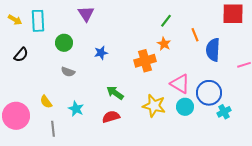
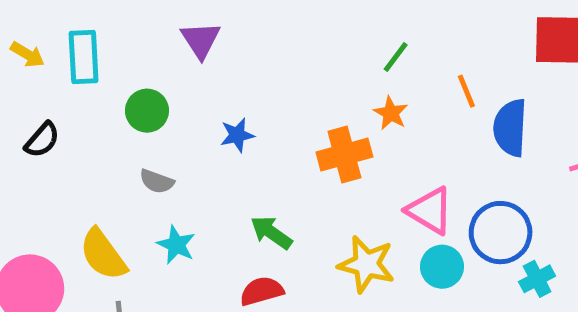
yellow semicircle: (46, 102) -> (103, 254), size x1.6
cyan star: (76, 109) -> (176, 245), moved

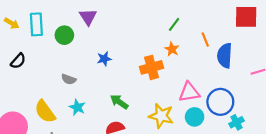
green circle: (147, 111) -> (64, 35), moved
pink triangle: (430, 211) -> (189, 92), turned -40

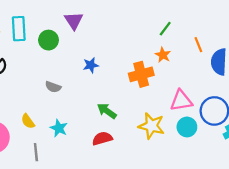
cyan star: (77, 107) -> (59, 128), moved
yellow semicircle: (45, 112) -> (28, 121), size x0.6

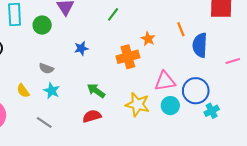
green line: (165, 29) -> (113, 14), moved
yellow semicircle: (28, 121) -> (23, 91), moved
cyan star: (59, 128) -> (52, 91), moved
gray line: (36, 152) -> (44, 122), moved, turned -49

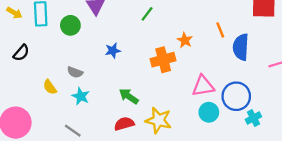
yellow semicircle: (23, 91) -> (50, 87), moved
yellow star: (137, 104) -> (158, 120), moved

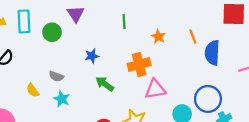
green line: (147, 14) -> (124, 21), turned -40
orange star: (185, 40) -> (158, 37), moved
pink triangle: (203, 86) -> (155, 89), moved
green arrow: (129, 96) -> (105, 84), moved

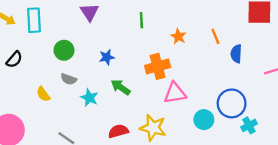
green circle: (52, 32) -> (64, 50), moved
blue semicircle: (212, 53) -> (236, 54), size x0.7
cyan star: (62, 99) -> (89, 98), moved

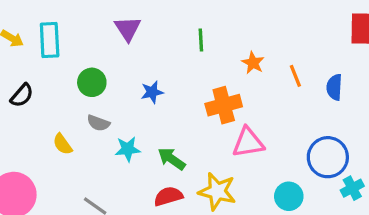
orange line: (215, 36) -> (295, 76), moved
green arrow: (121, 87) -> (172, 159), moved
cyan star: (89, 98) -> (128, 149), turned -30
cyan circle: (204, 120) -> (289, 196), moved

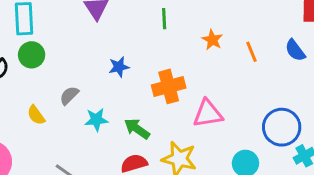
green circle: (92, 82) -> (32, 55), moved
blue semicircle: (334, 87) -> (295, 50), moved, turned -40
orange cross: (224, 105) -> (169, 86), moved
gray semicircle: (98, 123) -> (69, 96), turned 115

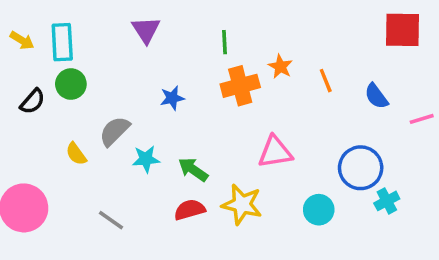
blue semicircle: (295, 50) -> (376, 96), moved
orange cross: (169, 86) -> (240, 86), moved
gray semicircle: (69, 96) -> (115, 131), size x1.4

